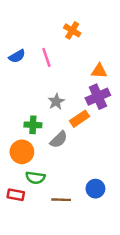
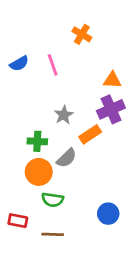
orange circle: (22, 152) -> (39, 172), moved
green semicircle: (35, 178) -> (53, 200), moved
brown line: (61, 200) -> (53, 234), moved

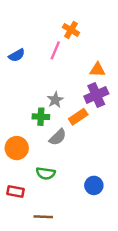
pink line: (53, 65) -> (55, 50), moved, turned 42
green cross: (37, 141) -> (41, 117), moved
orange circle: (39, 172) -> (17, 148), moved
brown line: (53, 234) -> (43, 217), moved

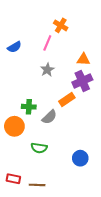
gray star: (55, 100) -> (47, 70), moved
green cross: (41, 117) -> (29, 107), moved
red rectangle: (16, 191) -> (13, 179), moved

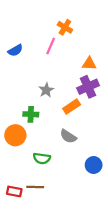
gray star: (47, 70) -> (46, 90), moved
gray semicircle: (49, 117) -> (68, 136), moved, turned 77
blue circle: (80, 158) -> (94, 165), moved
brown line: (37, 185) -> (35, 187), moved

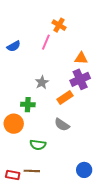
blue circle: (94, 165) -> (84, 170), moved

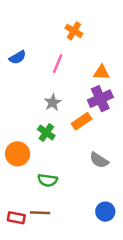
pink line: (46, 42) -> (58, 64), moved
green cross: (28, 105) -> (46, 133), moved, turned 32
gray semicircle: (62, 125) -> (99, 160), moved

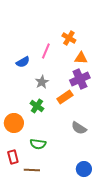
orange cross: (74, 31) -> (69, 38), moved
blue semicircle: (18, 57) -> (23, 62), moved
red rectangle: (16, 218) -> (13, 157), moved, turned 64

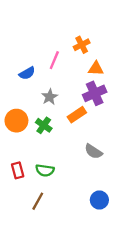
orange cross: (69, 38) -> (82, 45), turned 32
orange circle: (14, 123) -> (16, 121), moved
red rectangle: (13, 157) -> (18, 170), moved
brown line: (32, 170) -> (38, 201), turned -63

